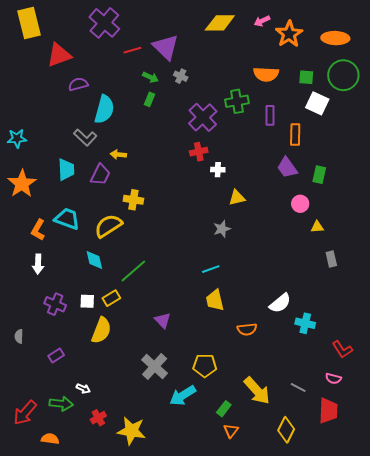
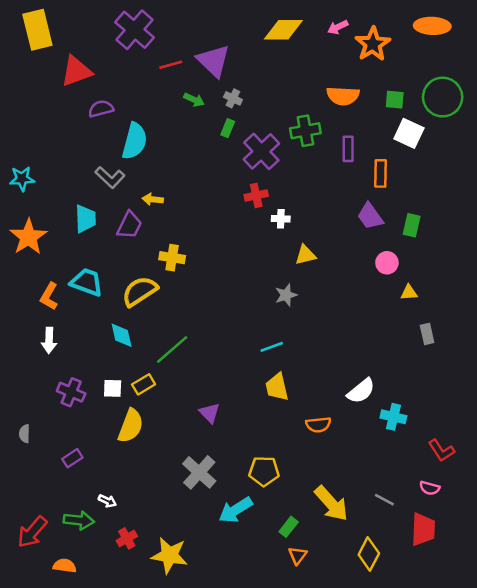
orange ellipse: (335, 38) -> (432, 26), moved
green rectangle: (150, 99) -> (228, 128), moved

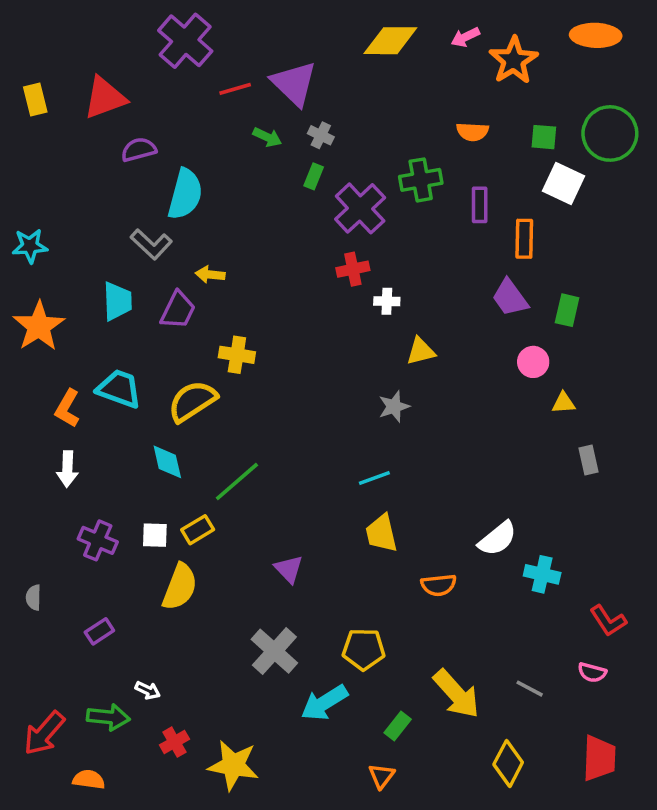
yellow rectangle: (37, 30) -> (35, 100), moved, size x0.6
orange semicircle: (343, 96) -> (472, 132), size x0.7
red trapezoid: (423, 529) -> (599, 758), moved
orange triangle: (298, 555) -> (381, 776), moved

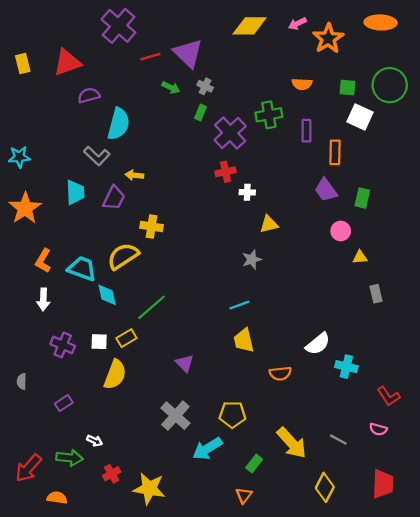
cyan trapezoid: (119, 389) -> (82, 269), moved

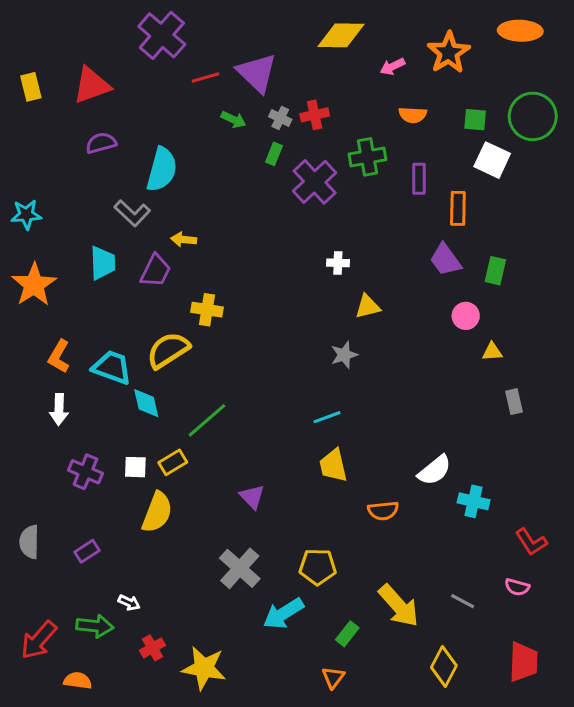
pink arrow: (297, 24) -> (392, 67), moved
purple semicircle: (89, 95) -> (101, 143), moved
red cross: (226, 172) -> (315, 115), moved
gray semicircle: (22, 381) -> (29, 542), moved, size x1.5

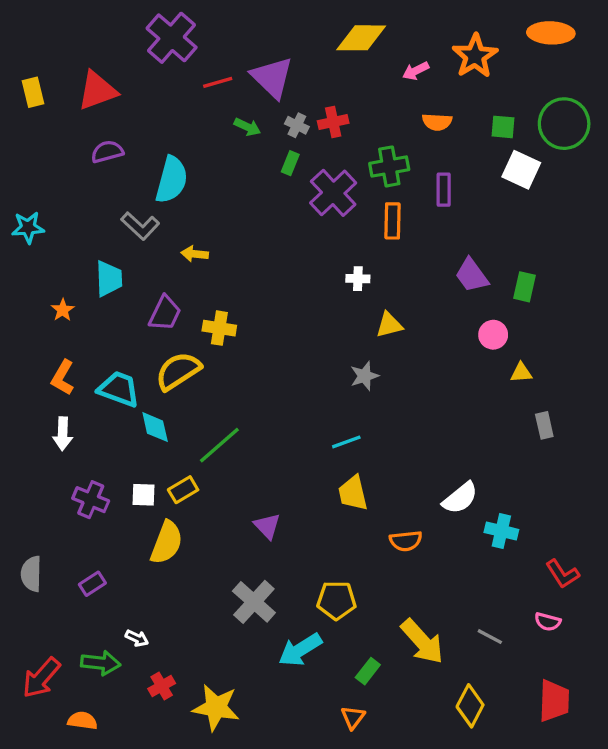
orange rectangle: (458, 208) -> (393, 221), moved
purple trapezoid: (156, 271) -> (165, 313), moved
orange star: (34, 285) -> (63, 310), moved, size x0.5

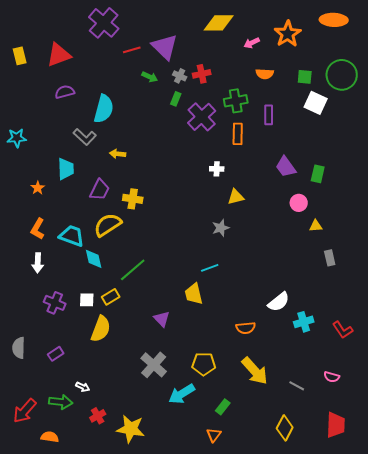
yellow trapezoid: (353, 493) -> (194, 294), moved
cyan cross: (501, 531) -> (304, 322), turned -30
red L-shape: (562, 574) -> (343, 330), moved
yellow arrow: (422, 641) -> (255, 371), moved

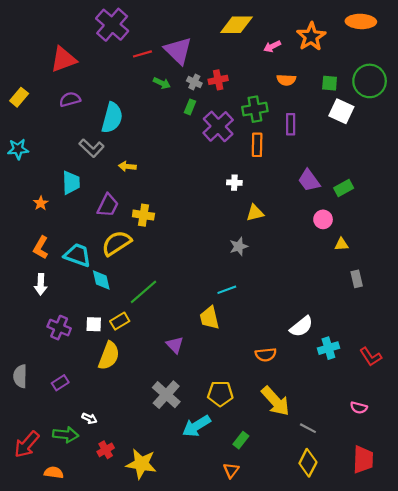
yellow rectangle: (20, 56) -> (19, 97), moved, turned 54
green rectangle: (318, 174) -> (344, 188), turned 48
gray line: (297, 386) -> (308, 428), moved

